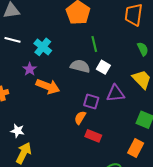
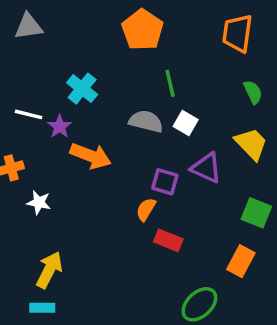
white line: (12, 40) -> (29, 114), moved
purple triangle: (115, 93) -> (206, 168), turned 30
white star: (17, 131) -> (39, 202), moved

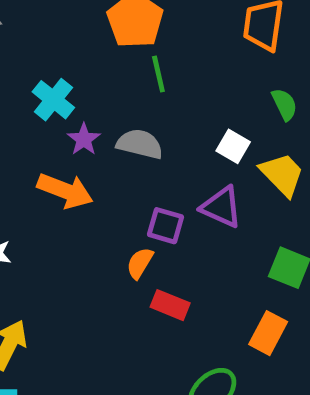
green line: (170, 83) -> (158, 74), moved
white square: (186, 123) -> (233, 146), moved
purple star: (60, 127) -> (84, 139), moved

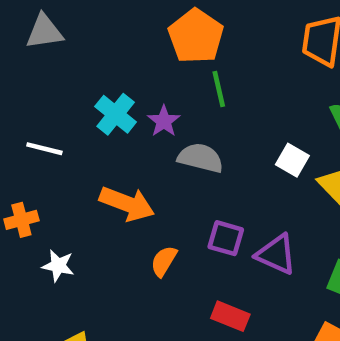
purple star: (84, 139) -> (164, 121), moved
purple triangle: (221, 207) -> (276, 254), moved
orange semicircle: (140, 263) -> (164, 261), moved

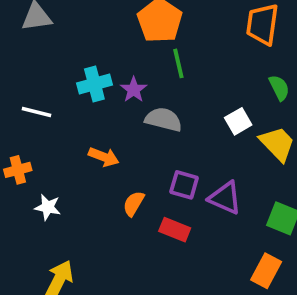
cyan cross: (116, 114) -> (94, 84), turned 36
white square: (292, 160) -> (238, 121), turned 30
orange arrow: (127, 204) -> (104, 157), size x0.7
red rectangle: (230, 316) -> (175, 230), moved

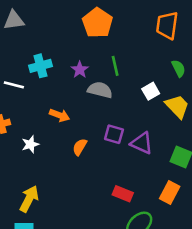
green line: (178, 63) -> (115, 66), moved
cyan cross: (94, 84) -> (40, 66), moved
white star: (48, 207) -> (30, 144), moved, turned -30
red rectangle: (175, 230) -> (123, 194), moved

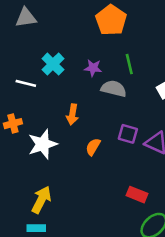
cyan cross: (40, 66) -> (53, 64), turned -30
purple star: (80, 70) -> (93, 68), turned -30
orange arrow: (59, 115) -> (72, 114), turned 78
white star: (30, 144) -> (43, 144), size x1.6

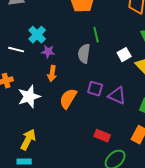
purple star: (93, 68) -> (48, 52), moved
gray semicircle: (114, 89) -> (84, 54), turned -96
orange semicircle: (93, 147) -> (68, 99), size x1.5

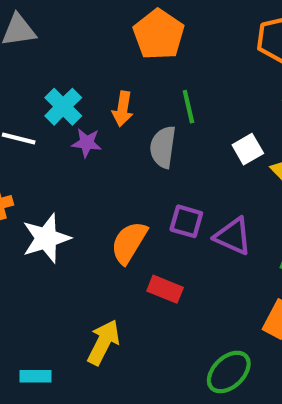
orange arrow: (52, 74) -> (123, 109), moved
red rectangle: (102, 136) -> (165, 289), moved
yellow arrow: (28, 140) -> (104, 342), moved

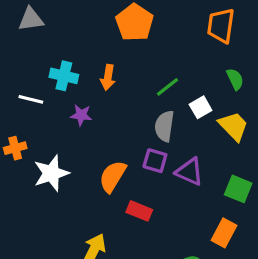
cyan cross: (63, 107) -> (64, 76), turned -32
green line: (188, 107) -> (168, 87), moved, turned 65
purple star: (87, 143) -> (81, 115), moved
gray semicircle: (163, 147) -> (164, 126), moved

